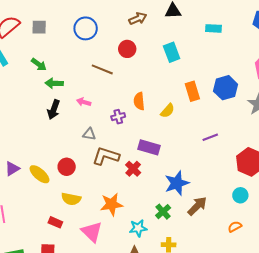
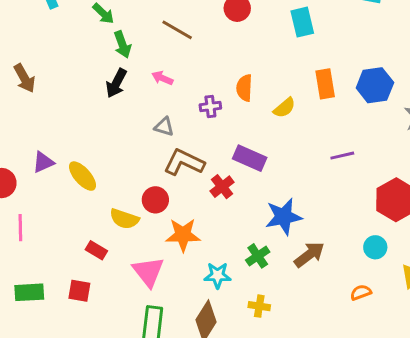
brown line: (102, 69) -> (177, 30), moved
green arrow: (54, 83) -> (122, 45), turned -120
red circle: (67, 167) -> (155, 200), moved

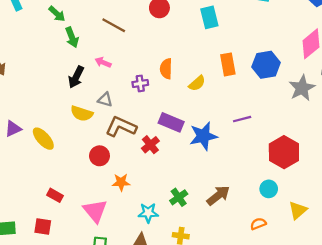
black arrow: (116, 83) -> (76, 77), moved
blue star: (284, 217) -> (203, 136), moved
yellow semicircle: (124, 219) -> (82, 114), moved
orange star: (183, 235) -> (121, 182), size x0.7

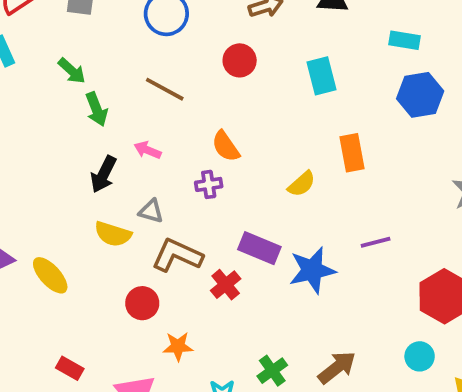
blue hexagon: (266, 65) -> (420, 95), moved
orange semicircle: (166, 69) -> (226, 146), moved, turned -36

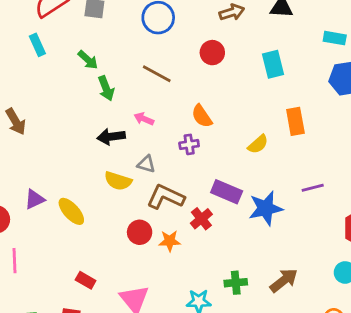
black arrow: (103, 174) -> (111, 137), turned 56
orange star: (178, 346) -> (170, 241), moved
green cross: (272, 371) -> (236, 283), turned 30

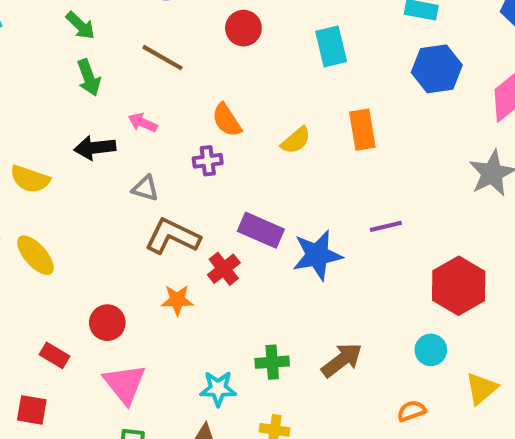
green arrow: (88, 60) -> (80, 26), moved
yellow semicircle: (258, 144) -> (296, 140), moved
yellow semicircle: (118, 181) -> (30, 179), moved
red circle: (140, 232) -> (107, 323), moved

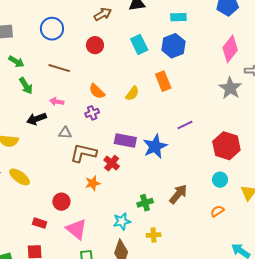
blue hexagon: (437, 69) -> (173, 46), moved

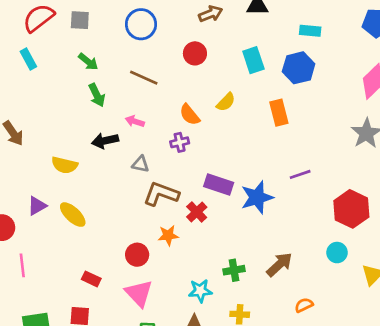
yellow semicircle: (132, 93) -> (226, 102), moved
red circle: (61, 202) -> (137, 255), moved
orange semicircle: (217, 211) -> (304, 305), moved

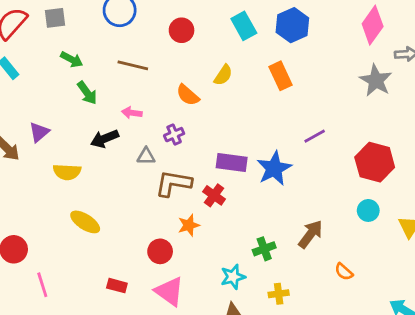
purple cross: (180, 142) -> (174, 135), moved
purple triangle: (37, 206) -> (39, 132), moved
orange semicircle: (304, 305) -> (344, 272), turned -102

